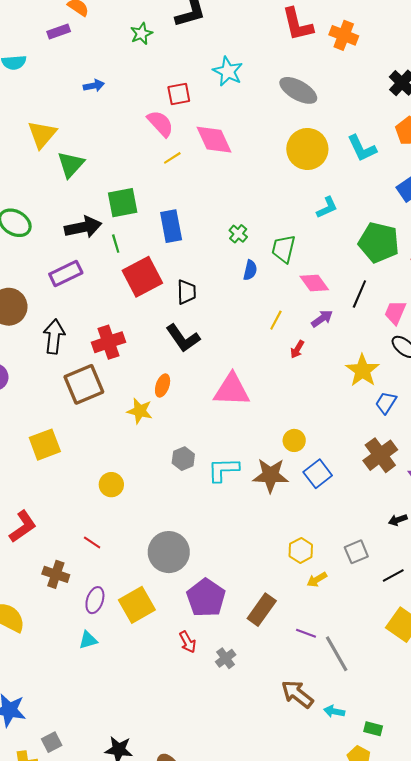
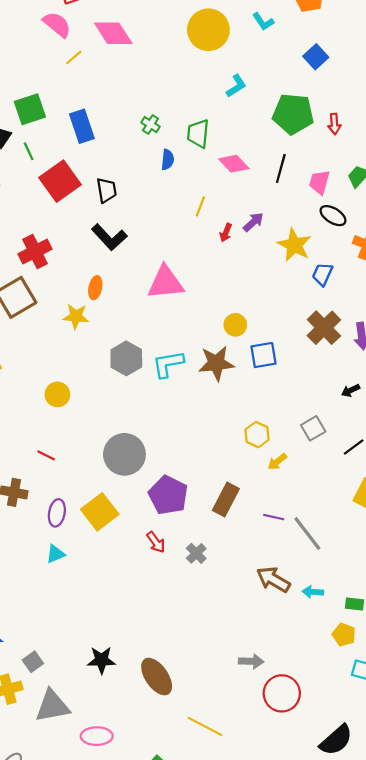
cyan L-shape: (362, 148) -> (263, 22), size x0.7
purple arrow: (322, 319) -> (253, 222), moved
gray hexagon: (183, 459) -> (126, 358), size x1.4
blue square: (318, 474) -> (263, 355), turned 36

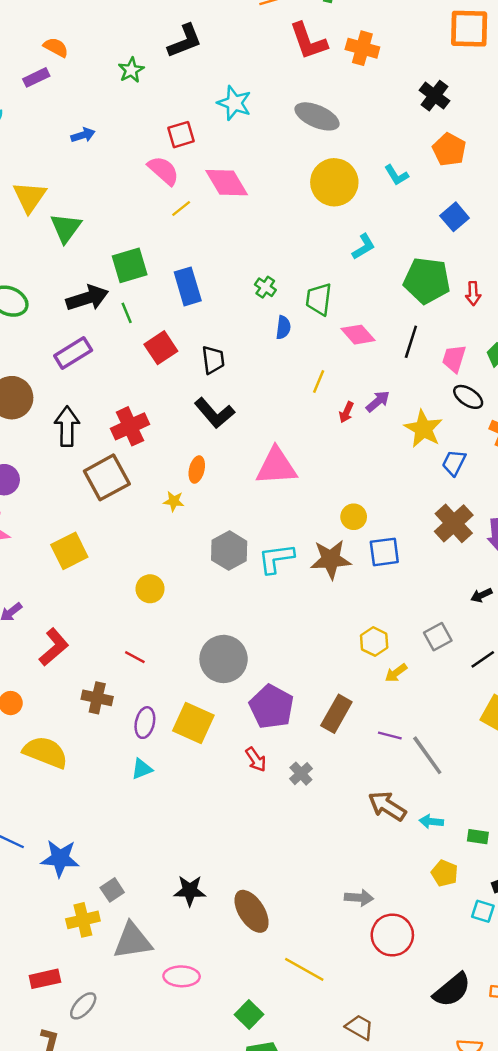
red square: (60, 181) -> (161, 348), size x0.7
yellow star: (76, 316) -> (174, 501), size x0.7
yellow square: (100, 512) -> (193, 723), turned -30
yellow pentagon: (344, 635) -> (445, 873), moved

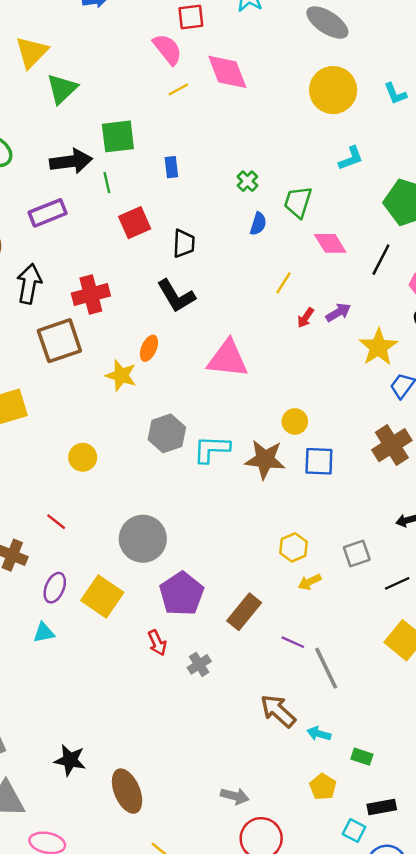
blue rectangle: (188, 286) -> (171, 167), size x0.6
yellow star: (174, 501) -> (121, 375), size x1.5

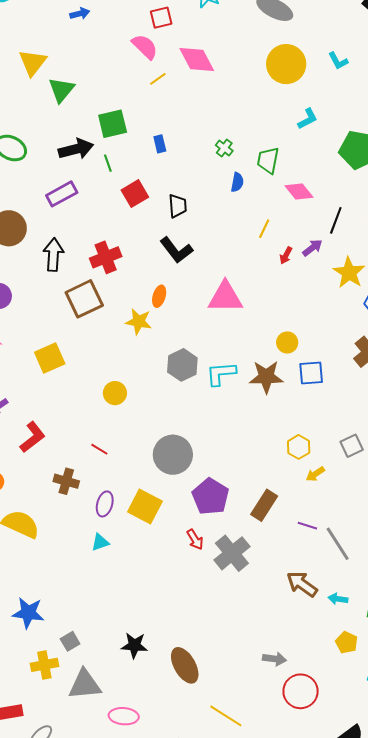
black line: (381, 260) -> (336, 220), moved
gray cross: (199, 664) -> (232, 553), size x1.8

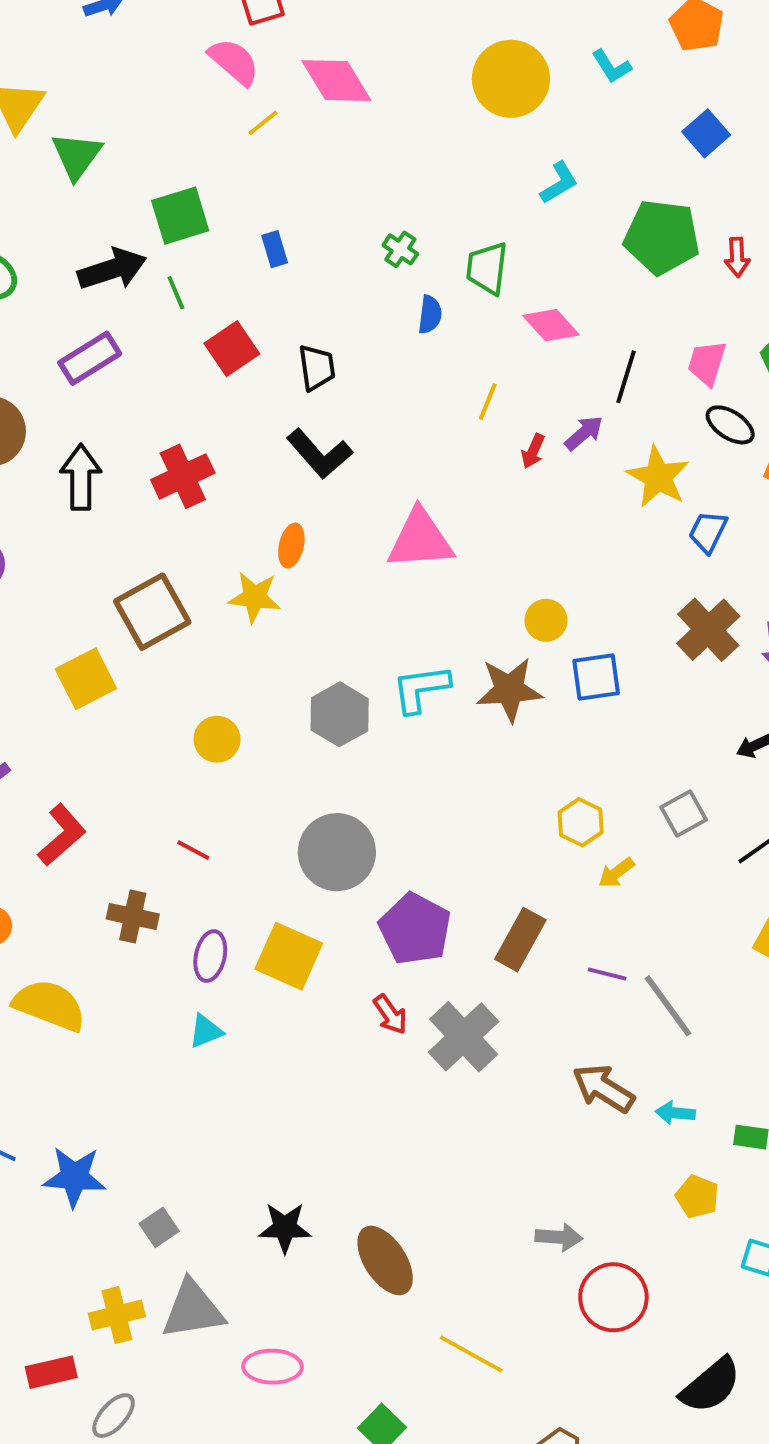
brown square: (84, 299) -> (152, 612), moved
gray hexagon: (182, 365) -> (340, 714), moved
yellow cross: (44, 665) -> (117, 1315), moved

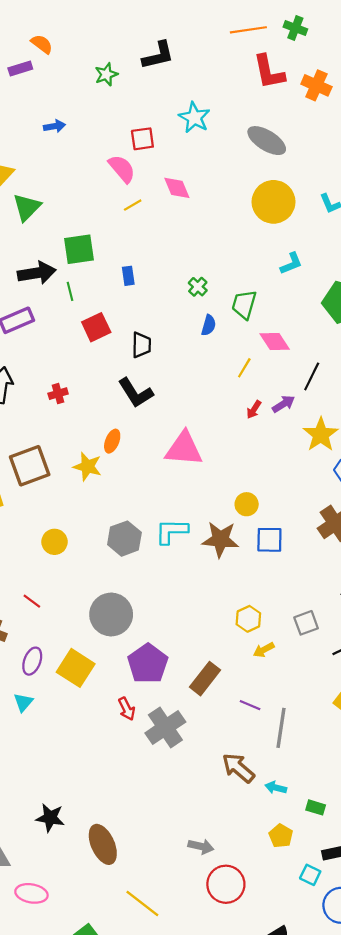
pink diamond: (336, 81) -> (177, 188), size x0.7
yellow line: (488, 402) -> (244, 368), moved
red cross: (183, 476) -> (58, 394), size x0.6
gray line: (668, 1006) -> (281, 728), turned 36
cyan triangle: (206, 1031) -> (23, 702), turned -36

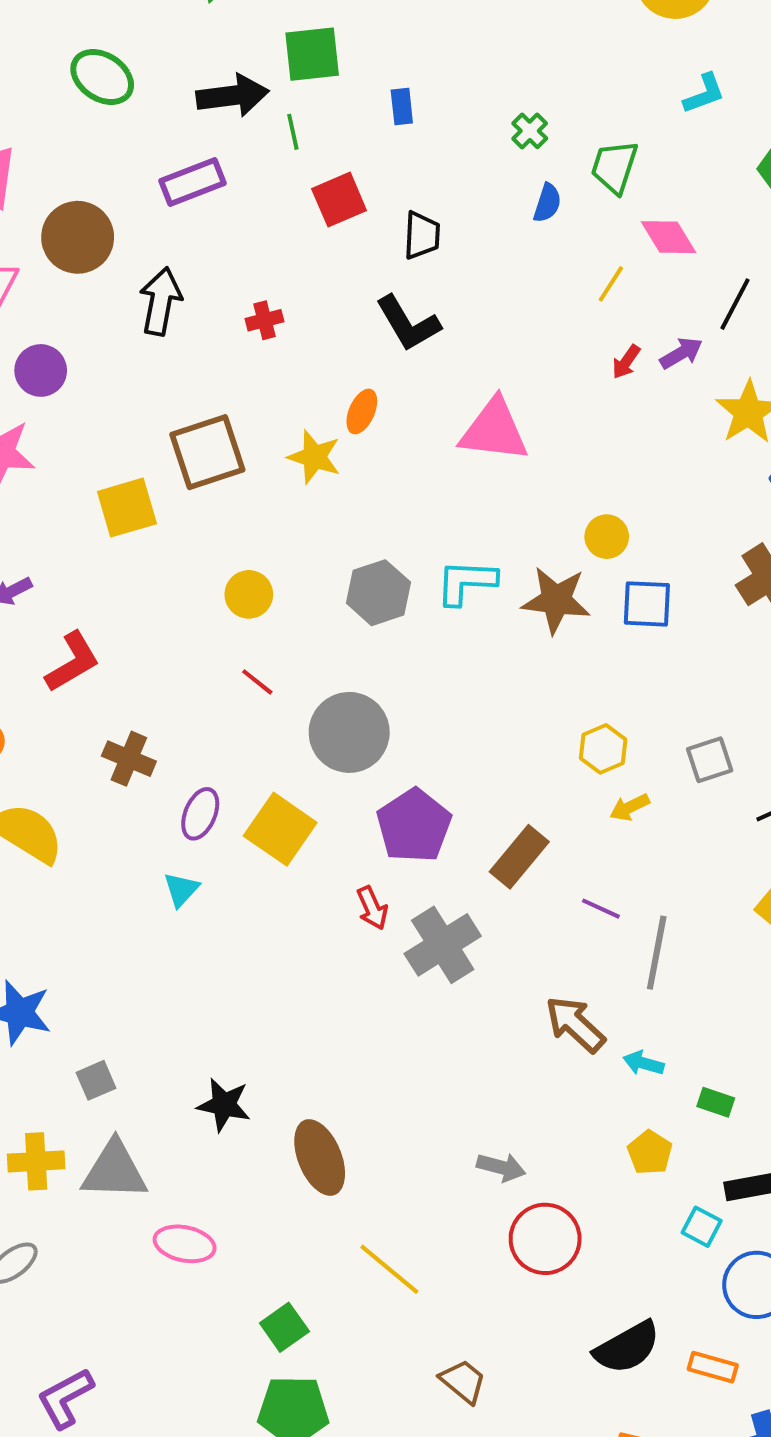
red line: (32, 601) -> (257, 682), moved

